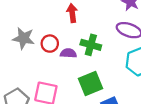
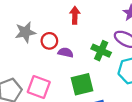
gray star: (23, 38) -> (25, 32), turned -30
green cross: (91, 45) -> (101, 51), moved

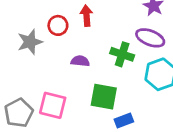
red circle: (49, 41) -> (58, 25), moved
green square: (82, 84) -> (104, 97), turned 30

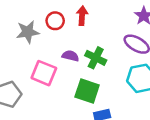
green cross: (122, 54) -> (96, 58), moved
pink square: (53, 105) -> (44, 73), moved

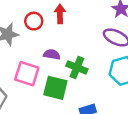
green cross: (96, 58) -> (77, 67), moved
green square: (87, 91) -> (55, 88), moved

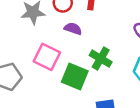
purple semicircle: (52, 54) -> (73, 29), moved

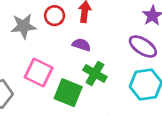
purple semicircle: (73, 29) -> (81, 45), moved

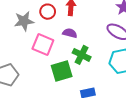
pink square: (39, 72) -> (43, 44), moved
green square: (68, 93) -> (62, 71), turned -35

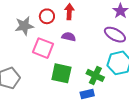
green cross: (82, 55) -> (95, 75), moved
green square: (62, 71) -> (61, 73), turned 30

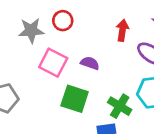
red arrow: (69, 12) -> (122, 30), moved
purple semicircle: (69, 37) -> (90, 63), moved

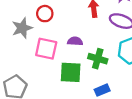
green cross: (120, 106) -> (98, 59), moved

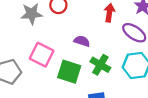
pink square: (46, 49) -> (42, 55), moved

